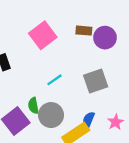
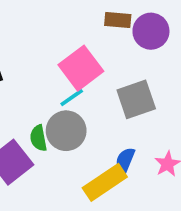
pink square: (43, 35) -> (81, 68), moved
gray circle: (51, 115) -> (66, 131), moved

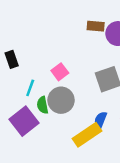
pink square: (81, 68) -> (60, 72), moved, size x0.6
cyan line: (72, 98) -> (30, 88), moved, turned -35

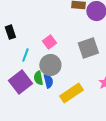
green semicircle: (42, 105) -> (38, 78), moved
blue semicircle: (101, 120) -> (48, 81), moved, turned 144

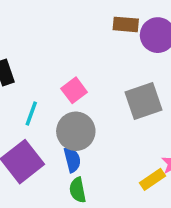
green semicircle: (38, 78) -> (78, 190), moved
yellow rectangle: (71, 93) -> (152, 179), moved, size x0.6

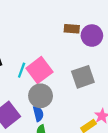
pink square: (74, 90) -> (39, 70), size x1.6
cyan line: (31, 113) -> (22, 70), moved

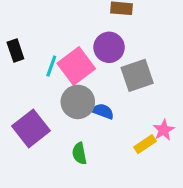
purple circle: (92, 36) -> (109, 47), moved
blue semicircle: (38, 114) -> (103, 111), moved, turned -56

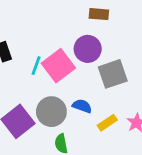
gray circle: (78, 102) -> (51, 112), moved
yellow rectangle: (145, 144) -> (107, 123), moved

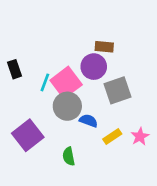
brown rectangle: (99, 14) -> (104, 47), moved
gray circle: (51, 112) -> (67, 106), moved

